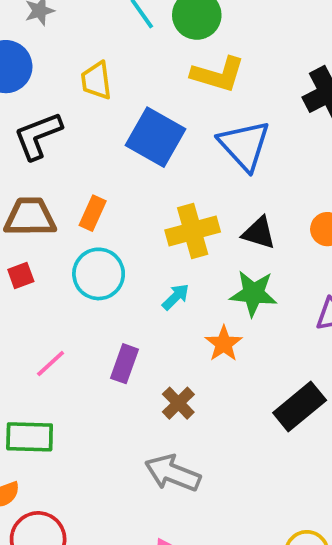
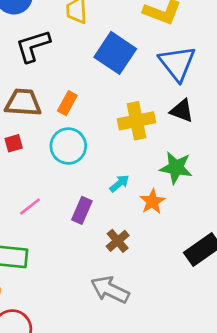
black triangle: (259, 233) -> (182, 111), moved
cyan arrow: (176, 297) -> (119, 183), moved

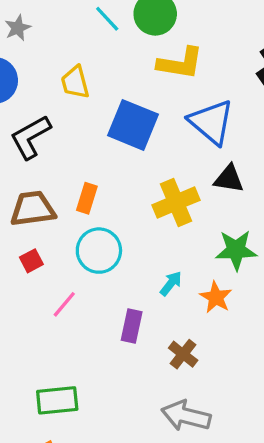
pink line: (30, 206) -> (64, 304), moved

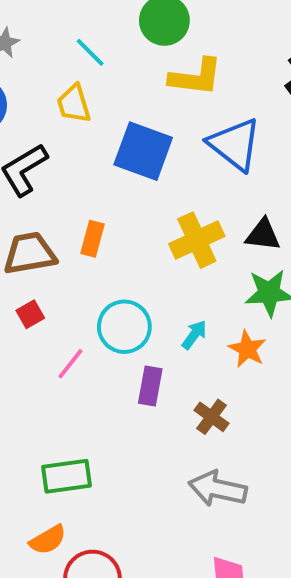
cyan line: (107, 19) -> (90, 52), moved
black triangle: (229, 179) -> (263, 235), moved
cyan circle: (99, 251) -> (124, 327), moved

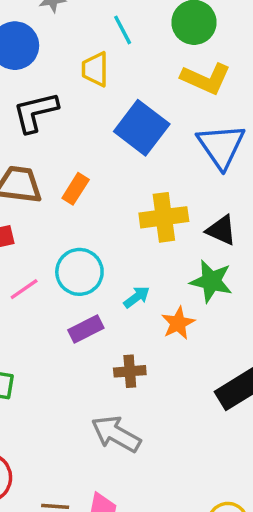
purple rectangle: (150, 386) -> (86, 329), turned 36
brown cross: (212, 417) -> (130, 371), turned 32

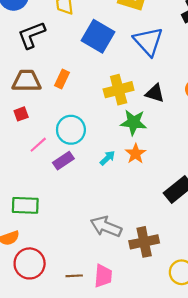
green star: (211, 281) -> (133, 122), moved
cyan arrow: (137, 297) -> (107, 158), moved
purple rectangle: (86, 329) -> (63, 161), moved
brown cross: (130, 371) -> (144, 242), moved, size x1.5

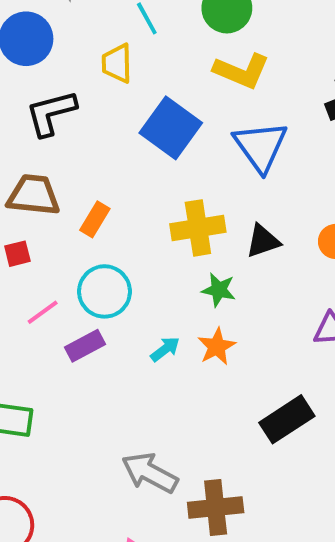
orange rectangle: (62, 79) -> (95, 219), moved
black triangle: (155, 93) -> (263, 241), turned -42
green star: (133, 122) -> (219, 290), size x0.7

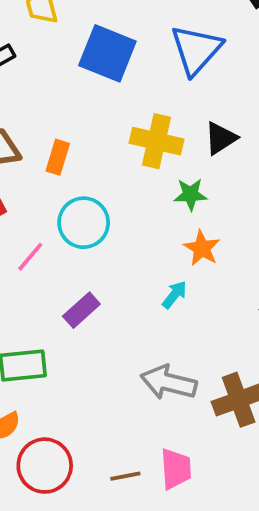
blue triangle: (260, 146) -> (196, 50), turned 32
yellow cross: (198, 228) -> (156, 141), turned 36
purple rectangle: (85, 346) -> (81, 310), moved
cyan arrow: (165, 349) -> (175, 295), moved

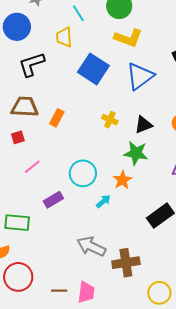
yellow cross: (156, 141) -> (110, 120), size x0.6
green star: (191, 194) -> (136, 153), moved, size x1.4
cyan circle: (84, 223) -> (83, 173), moved

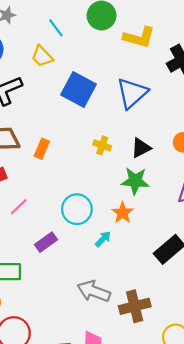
yellow trapezoid: (64, 37) -> (42, 56), turned -35
yellow L-shape: (128, 38) -> (139, 37), moved

